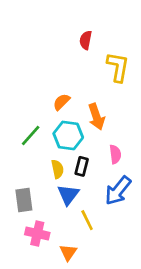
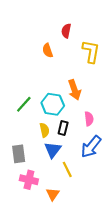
orange semicircle: (61, 102) -> (48, 50), moved, turned -64

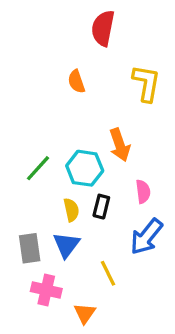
red semicircle: (66, 31) -> (103, 28), moved, size x1.5
blue triangle: (53, 150) -> (66, 245), moved

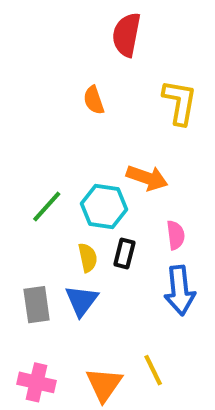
orange arrow: (120, 145) -> (147, 178), turned -52
blue arrow: (146, 237) -> (180, 290), turned -45
yellow line: (108, 273) -> (153, 370), moved
pink cross: (46, 290) -> (37, 382), moved
orange triangle: (85, 313) -> (104, 384), size x1.4

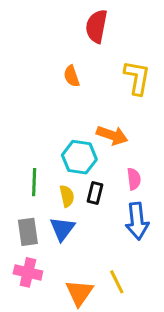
green line: (47, 206) -> (34, 182), moved, turned -40
pink cross: (37, 382) -> (28, 272), moved

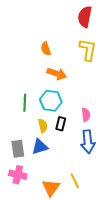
red semicircle: (96, 26) -> (85, 17), moved
orange arrow: (112, 135) -> (57, 74), moved
green line: (34, 182) -> (25, 103), moved
blue triangle: (62, 229) -> (40, 147), turned 36

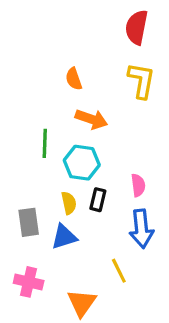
green line: (25, 103) -> (45, 143), moved
gray rectangle: (18, 149) -> (29, 222), moved
yellow line: (75, 181) -> (119, 271), moved

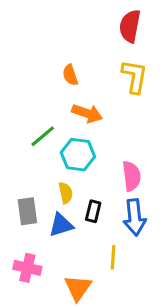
green line: (45, 143) -> (43, 136), turned 48
pink semicircle: (138, 185) -> (131, 176), size x1.4
black rectangle: (98, 200) -> (93, 211), moved
yellow line: (119, 271) -> (113, 257), turned 30

